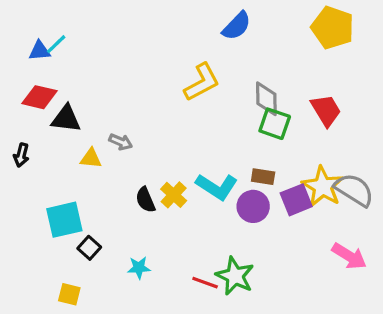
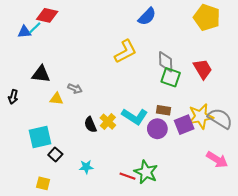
red diamond: (40, 97) -> (47, 15), moved
yellow star: (323, 187) -> (201, 116), turned 30

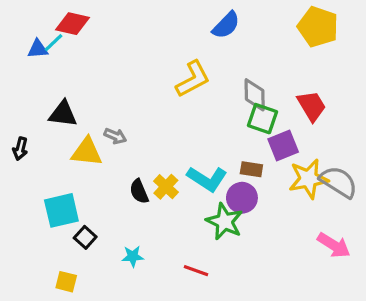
yellow triangle: (56, 99) -> (87, 152), size x1.5
purple square: (184, 125) -> (283, 146), moved
green star: (146, 172) -> (225, 222), moved

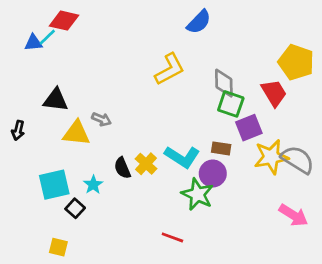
yellow pentagon: (318, 27) -> (296, 62), moved
cyan star: (133, 256) -> (93, 185), moved, turned -30

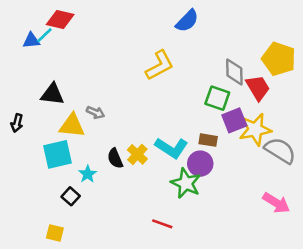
gray diamond: (224, 83) -> (234, 72), moved
yellow star: (271, 157) -> (255, 130), moved
cyan square: (54, 185) -> (58, 154), moved

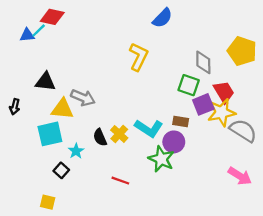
yellow L-shape: (160, 65) -> (139, 57), turned -36
red trapezoid: (258, 88) -> (224, 92), moved
gray arrow: (95, 113) -> (83, 98), size x1.5
red line: (162, 224) -> (120, 181), moved

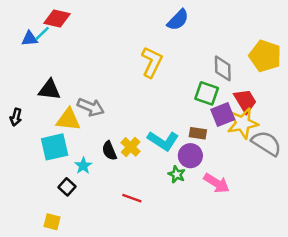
green star: (161, 159) -> (177, 174), size x0.6
pink arrow: (240, 176) -> (217, 183), moved

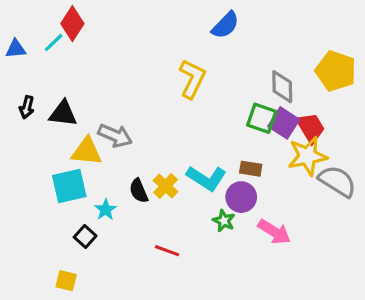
red diamond: (57, 19) -> (72, 24), turned -70
blue triangle: (30, 39) -> (16, 49), moved
purple square: (223, 115) -> (284, 123), moved, turned -35
black arrow: (16, 117) -> (27, 107), moved

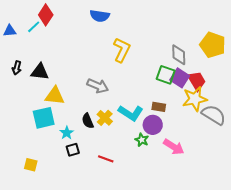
blue semicircle: (225, 25) -> (100, 16), moved, turned 54
gray arrow: (115, 136) -> (98, 86), moved
black square: (85, 236) -> (73, 150), moved, turned 32
yellow square: (66, 281) -> (31, 165), moved

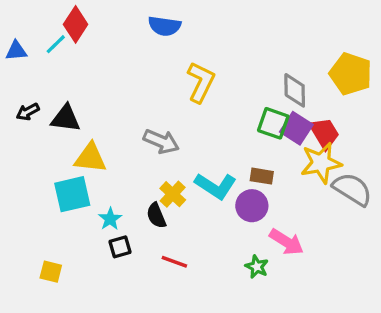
black arrow: (17, 68) -> (28, 112), turned 48
black semicircle: (88, 121) -> (156, 216), moved
green star: (142, 140) -> (257, 267), moved

